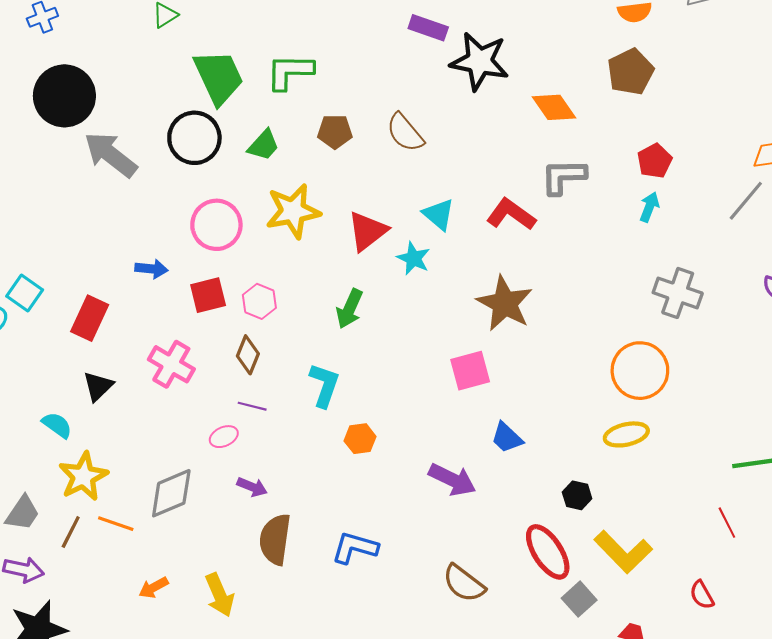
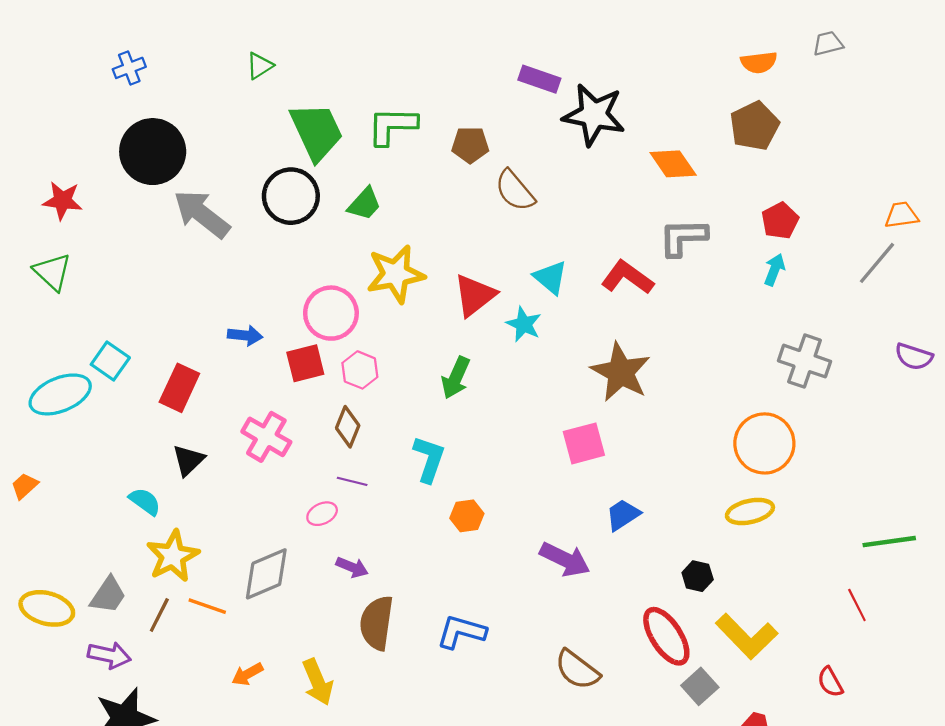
brown pentagon: (335, 132) -> (470, 145), moved
pink circle: (216, 225) -> (331, 313), moved
blue trapezoid: (507, 438) -> (623, 515), turned 104

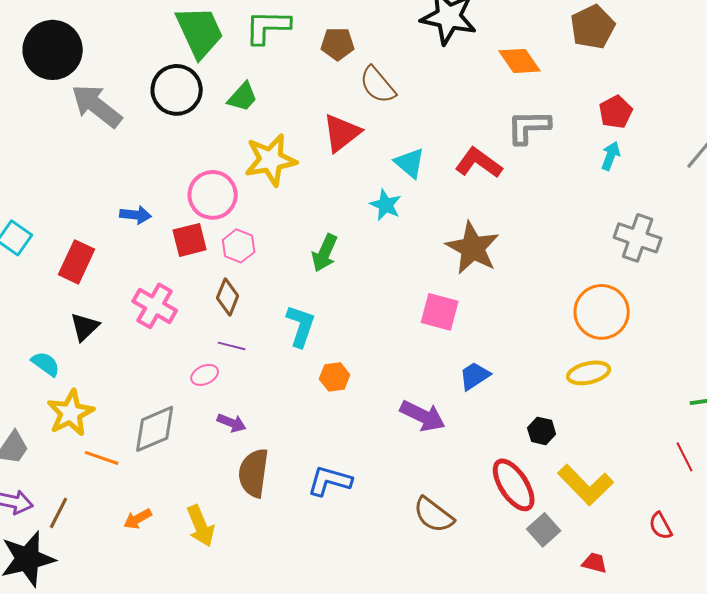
red triangle: (475, 295) -> (342, 133), moved
pink square: (584, 443) -> (440, 312), turned 30
brown line: (159, 615) -> (59, 513), moved

